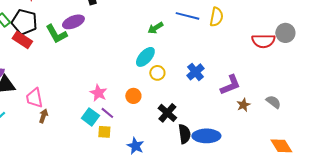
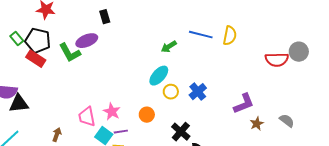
blue cross: (195, 72) -> (198, 92), moved
pink trapezoid: (34, 98) -> (87, 117), moved
purple line: (107, 113) -> (121, 132), turned -48

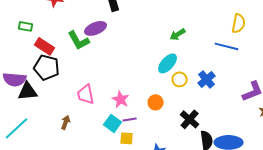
blue line: (201, 35) -> (227, 46), moved
green rectangle: (17, 39) -> (26, 26), turned -40
black pentagon: (38, 41) -> (47, 67), moved
pink trapezoid: (87, 117) -> (86, 94), moved

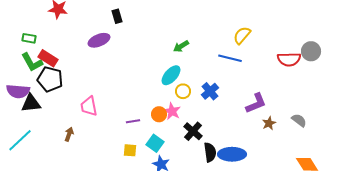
yellow semicircle: (239, 23) -> (242, 35), turned -150
green L-shape: (79, 40) -> (32, 62), moved
pink star: (121, 99) -> (172, 111), moved
purple line: (130, 119) -> (133, 121), moved
cyan square: (113, 123) -> (155, 143), moved

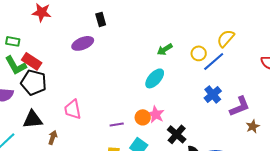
blue line: (230, 58) -> (214, 61), turned -55
yellow circle: (183, 91) -> (199, 53), moved
blue cross: (210, 91) -> (213, 94), moved
black triangle: (31, 103) -> (33, 119), moved

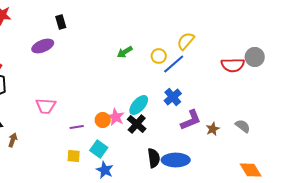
cyan ellipse: (155, 78) -> (139, 105), moved
purple L-shape: (240, 106) -> (191, 120), moved
pink trapezoid: (73, 109) -> (46, 106), moved, turned -75
black cross: (177, 134) -> (137, 124), moved

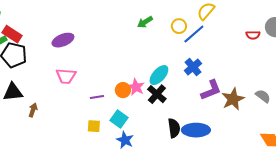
purple ellipse: (43, 46) -> (63, 40), moved
red semicircle: (233, 65) -> (253, 35), size x0.6
brown star: (213, 129) -> (233, 99), size x1.6

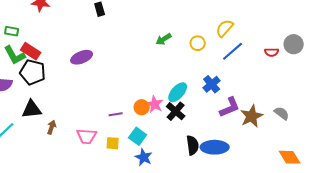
blue line: (194, 34) -> (233, 51), moved
pink trapezoid: (66, 76) -> (87, 136), moved

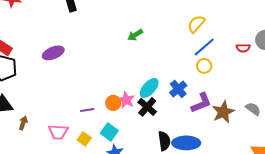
yellow circle: (198, 43) -> (204, 66), moved
blue cross: (212, 84) -> (178, 89), moved
yellow square: (113, 143) -> (84, 139), turned 32

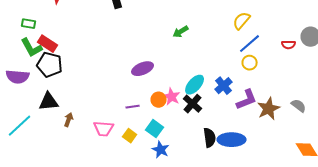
purple ellipse: (53, 53) -> (143, 69), moved

